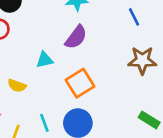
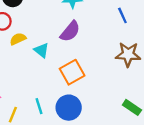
cyan triangle: (45, 60) -> (41, 50), turned 49
yellow semicircle: (17, 86) -> (18, 39), moved, turned 133

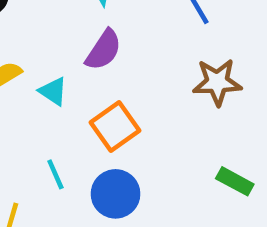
cyan line: (39, 106) -> (55, 174), moved

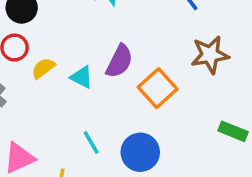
purple semicircle: (104, 50) -> (119, 61), moved
orange square: (115, 127) -> (158, 88), moved

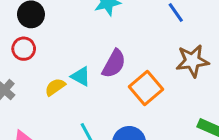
yellow semicircle: (43, 68) -> (55, 87), moved

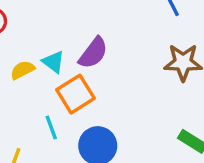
orange square: (146, 88) -> (76, 94), moved

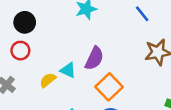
orange square: (76, 94) -> (109, 87), moved

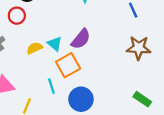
orange square: (109, 87) -> (68, 65), moved

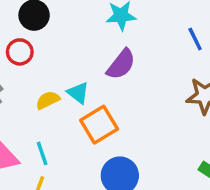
purple semicircle: (81, 39) -> (121, 64), moved
cyan line: (51, 86) -> (42, 153), moved

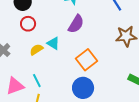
red circle: (20, 52) -> (28, 24), moved
orange square: (99, 125) -> (87, 60), moved

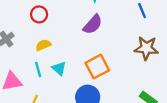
cyan triangle: (53, 43) -> (59, 68), moved
cyan line: (37, 81) -> (38, 70), moved

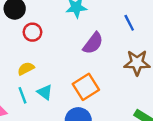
red circle: (39, 14) -> (32, 32), moved
purple semicircle: (93, 24) -> (93, 43), moved

